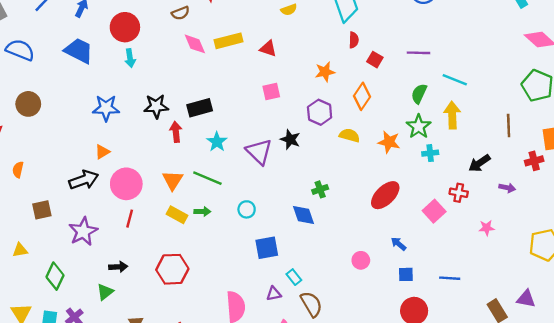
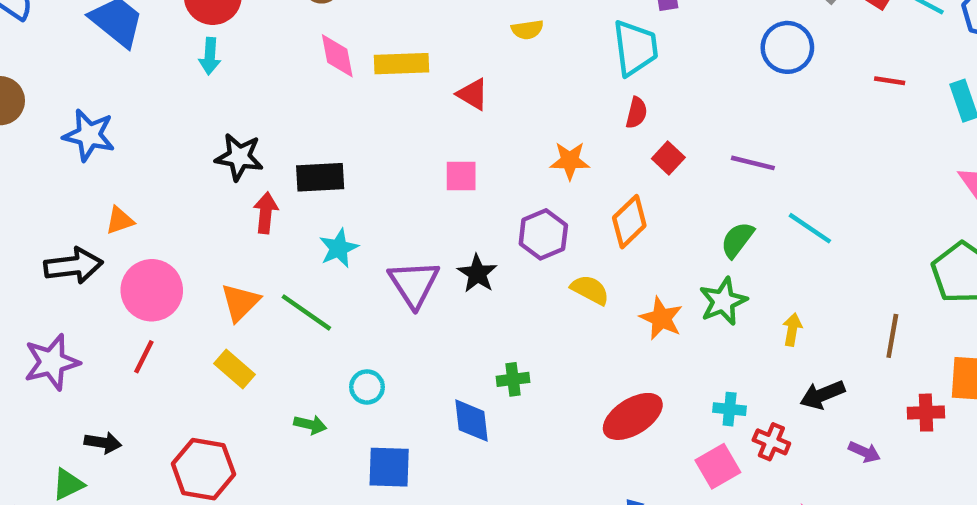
blue star: (106, 108) -> (89, 135), moved
yellow arrow: (452, 115) -> (792, 330), moved, size x0.6
cyan cross: (430, 153) -> (730, 409), moved
green arrow: (202, 212) -> (310, 425), moved

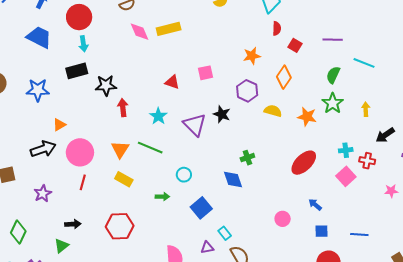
red triangle: (473, 94) -> (172, 82), moved
black rectangle: (320, 177) -> (77, 71), moved
purple star: (52, 362) -> (43, 194), size x0.7
blue square: (389, 467) -> (201, 208), turned -30

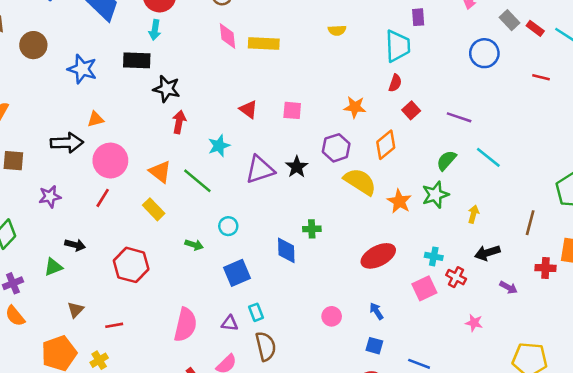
yellow semicircle: (273, 111) -> (360, 182), size x1.5
purple triangle: (195, 125) -> (260, 170), turned 40
orange triangle: (120, 149) -> (160, 172), turned -42

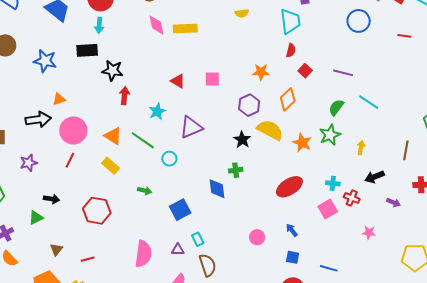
black star: (297, 167) -> (242, 140), moved
cyan circle: (228, 226) -> (169, 159), moved

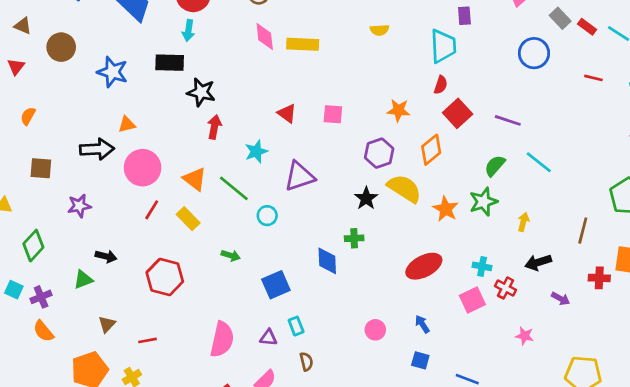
red square: (305, 71) -> (458, 113), size x1.5
red line: (70, 160) -> (152, 210), moved
brown semicircle: (208, 265) -> (306, 362), size x0.6

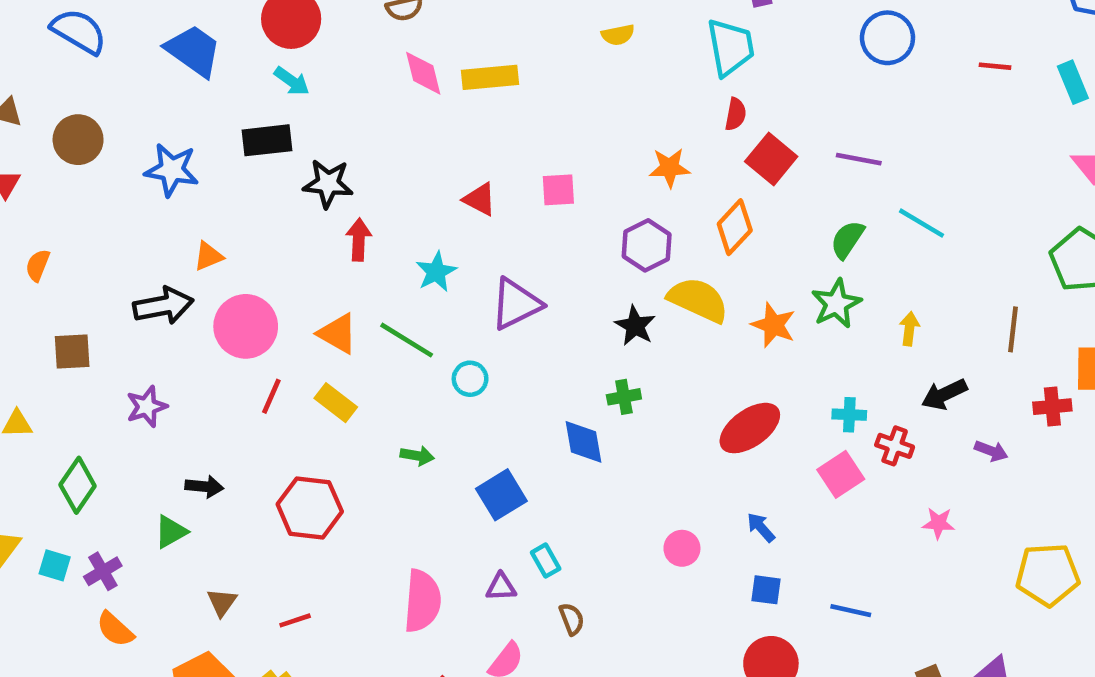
cyan arrow: (188, 31) -> (292, 81), turned -55

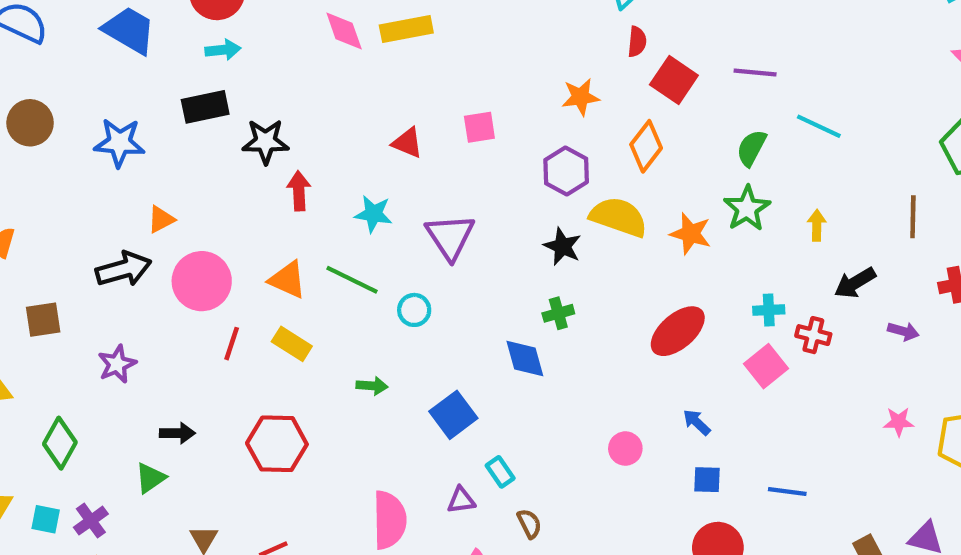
cyan arrow: (292, 81) -> (223, 50), turned -36
cyan star: (436, 272) -> (373, 214), turned -30
purple triangle: (516, 304) -> (450, 237), turned -32
pink star: (938, 523) -> (899, 422), moved

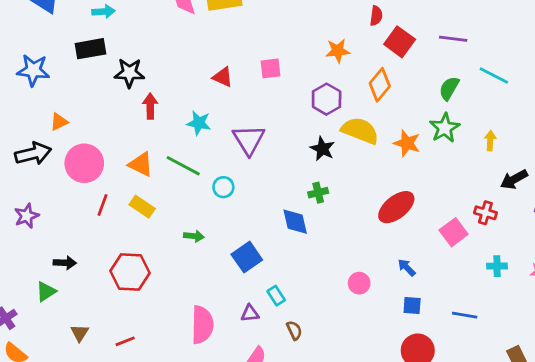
cyan cross: (769, 310) -> (497, 266), moved

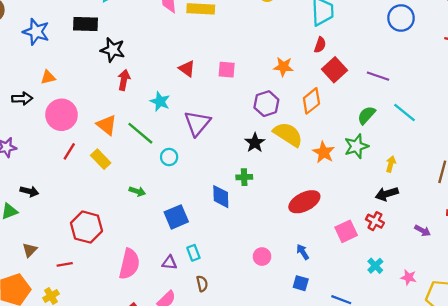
black arrow: (33, 154) -> (22, 99), size x0.7
black arrow: (514, 179) -> (387, 194), moved
cyan cross: (497, 266) -> (375, 266), turned 35
red hexagon: (130, 272) -> (86, 227), moved

